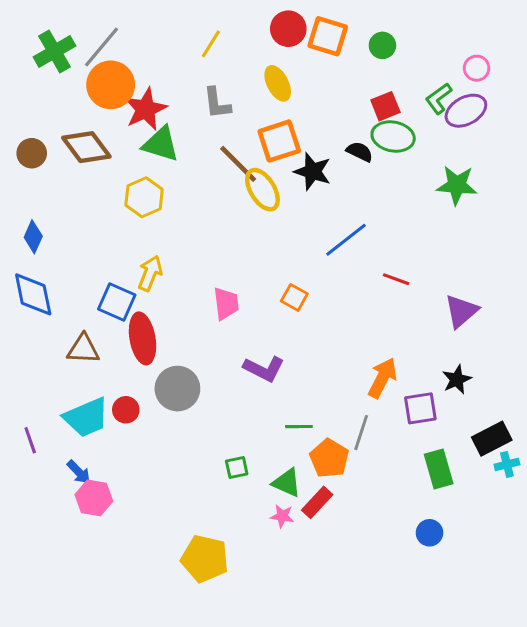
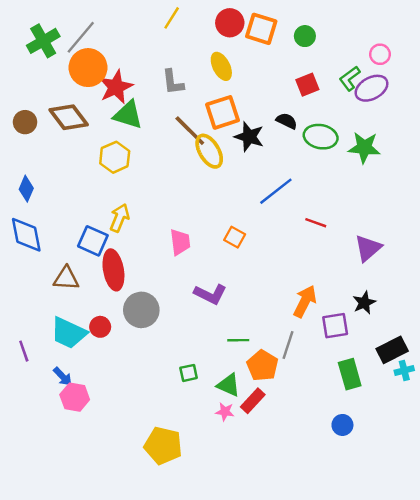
yellow line: (211, 44) -> (172, 18), moved
green ellipse: (393, 137) -> (321, 137), moved
cyan trapezoid: (86, 417) -> (69, 333), turned 48

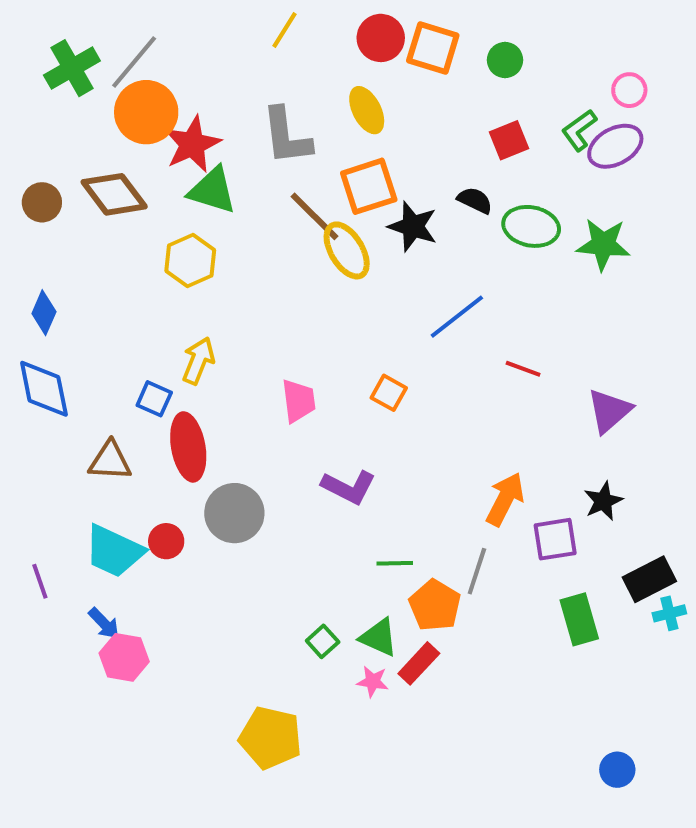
gray L-shape: (173, 82) -> (286, 136), size x1.4
blue square: (93, 241) -> (154, 399), size x0.7
green square: (189, 373) -> (323, 641), moved, turned -30
blue circle: (342, 425) -> (617, 770), moved

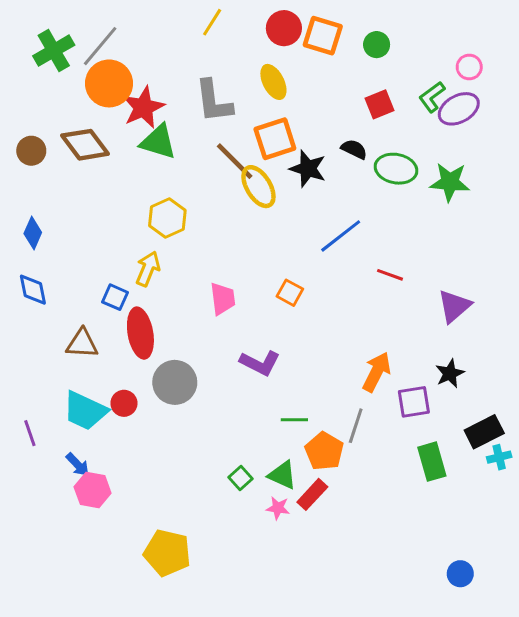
yellow hexagon: (190, 260) -> (167, 218), moved
blue diamond: (44, 389) -> (33, 290), size x0.7
yellow pentagon: (270, 738) -> (167, 553), moved

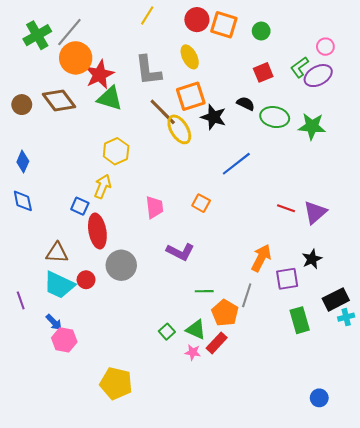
red line: (390, 275) -> (286, 208), moved
brown triangle: (82, 344) -> (57, 253), moved

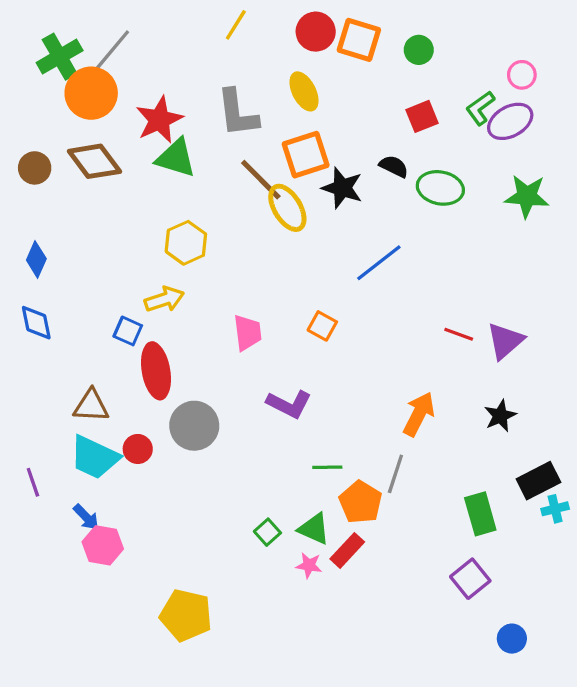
orange circle: (76, 58) -> (91, 93), moved
green star: (312, 126) -> (527, 196), moved
yellow arrow: (103, 186) -> (164, 299), turned 50
purple square: (287, 279) -> (470, 579), moved, turned -30

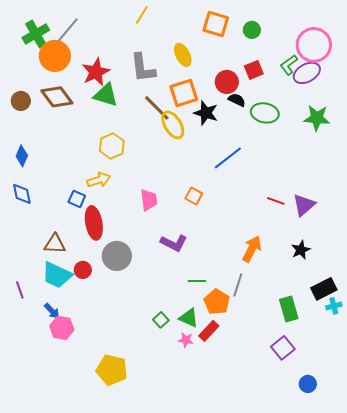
red circle: (316, 32) -> (227, 82), moved
pink circle: (522, 75) -> (314, 45), size x2.0

